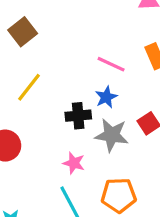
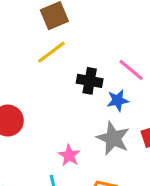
yellow line: (29, 87) -> (51, 52), moved
black cross: (78, 116) -> (90, 81), moved

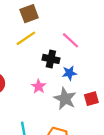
pink line: (131, 70) -> (70, 40), moved
pink star: (69, 155) -> (39, 86), moved

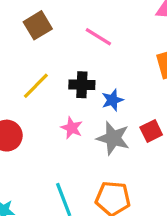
yellow line: (26, 38) -> (36, 86), moved
pink line: (70, 40) -> (98, 37), moved

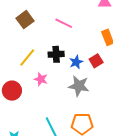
pink star: (72, 128) -> (41, 79), moved
red square: (151, 131) -> (96, 61), moved

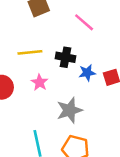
yellow line: (27, 58) -> (30, 52), turned 30
gray star: (79, 86) -> (69, 110), moved, turned 30

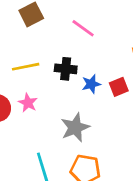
pink star: (40, 82) -> (28, 103), moved

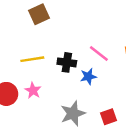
pink line: (83, 28) -> (99, 53), moved
red square: (119, 87) -> (108, 117), moved

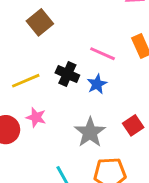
brown square: (39, 14) -> (40, 22), moved
black cross: (67, 62) -> (67, 74), turned 30

